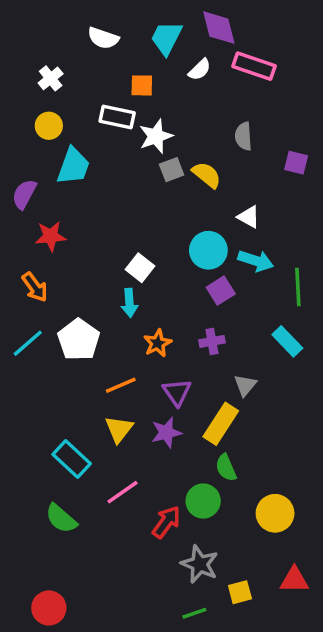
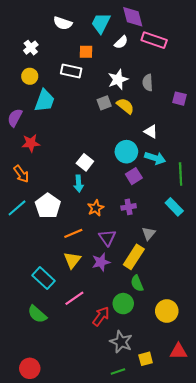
white star: (156, 136) -> (118, 79), moved

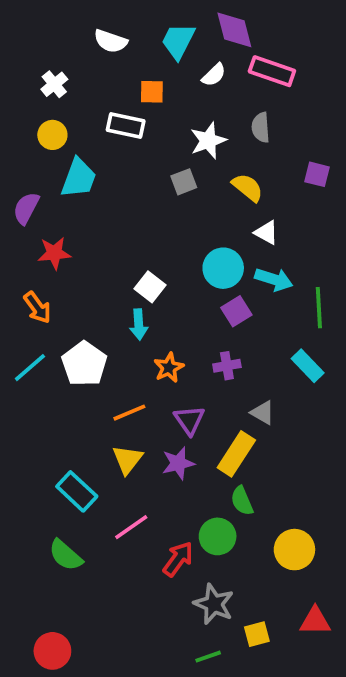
gray semicircle: (148, 83) -> (261, 127), moved
yellow semicircle: (125, 106) -> (248, 187), moved
gray triangle: (149, 233) -> (263, 413), turned -40

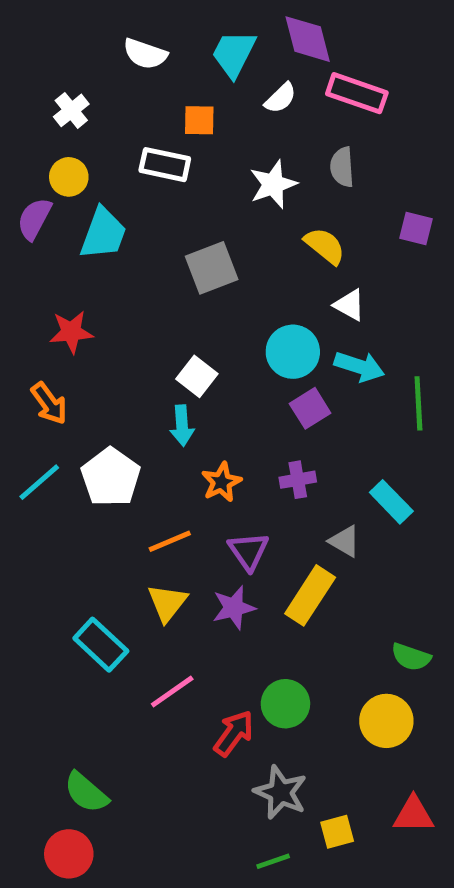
gray square: (184, 182) -> (212, 268), moved, size x1.5
purple semicircle: (26, 208) -> (34, 219), moved
cyan rectangle: (308, 366) -> (391, 502), moved
green semicircle: (242, 501) -> (411, 657), moved, turned -48
green semicircle: (66, 555) -> (86, 792), moved

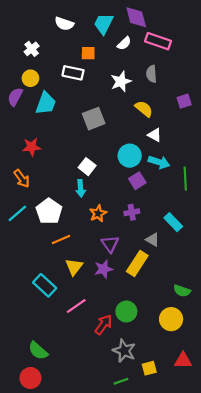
purple square: (416, 229) -> (184, 101), turned -32
orange line: (170, 541) -> (61, 240), moved

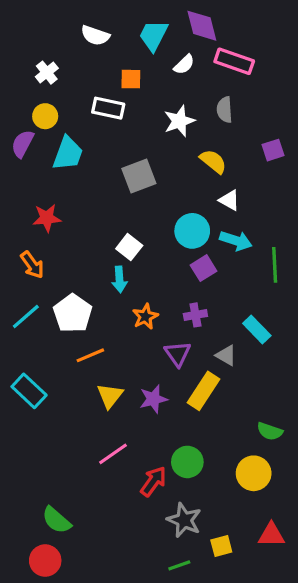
purple triangle: (110, 244) -> (178, 354), moved
cyan rectangle: (45, 285) -> (29, 391), moved

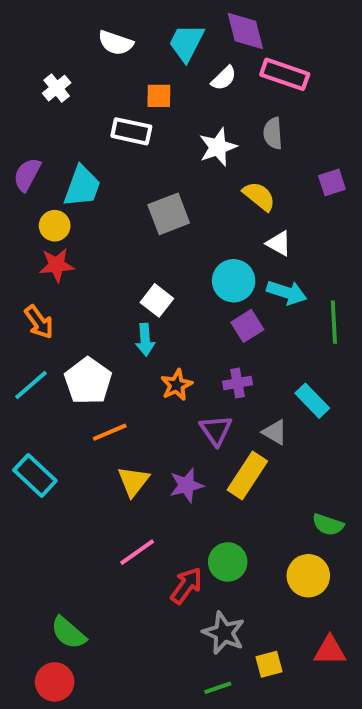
yellow circle: (45, 116) -> (55, 226), moved

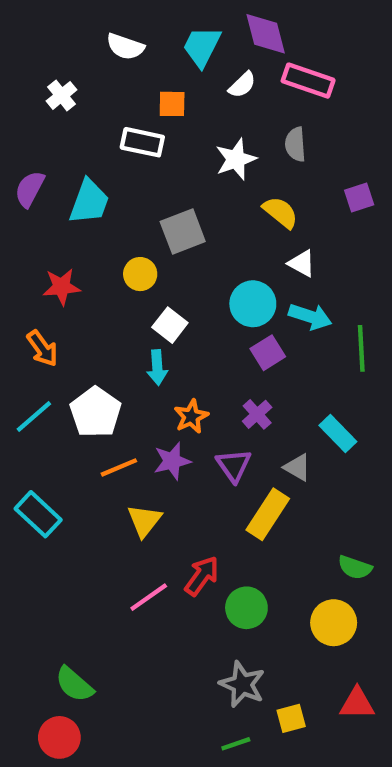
yellow circle: (55, 226) -> (140, 274), moved
purple cross: (238, 383) -> (257, 414), turned -32
purple star: (186, 485) -> (172, 461), moved
red arrow: (186, 586) -> (202, 576), moved

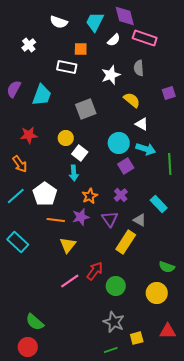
yellow circle: (140, 274) -> (66, 138), moved
orange line: (119, 467) -> (56, 220), turned 30

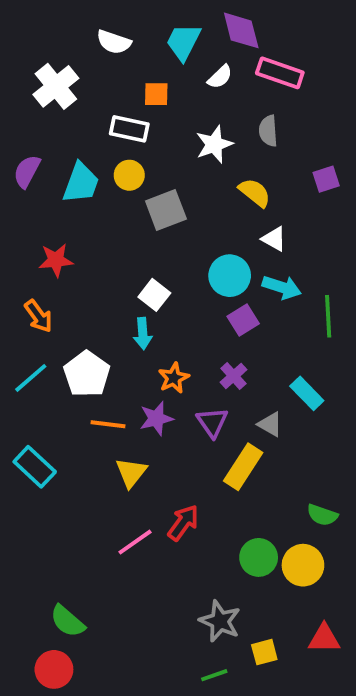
white cross: (29, 45) -> (56, 86), size x1.6
yellow circle: (66, 138) -> (129, 175), moved
green circle: (116, 286) -> (259, 557), moved

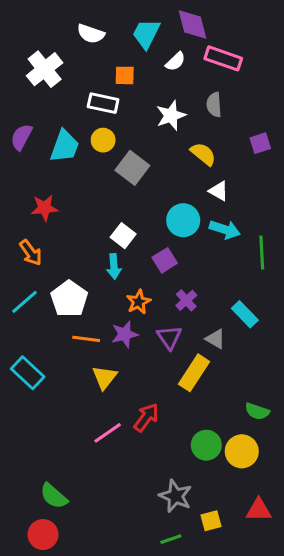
gray square: (166, 210) -> (132, 168), turned -32
purple square: (243, 320) -> (165, 260), moved

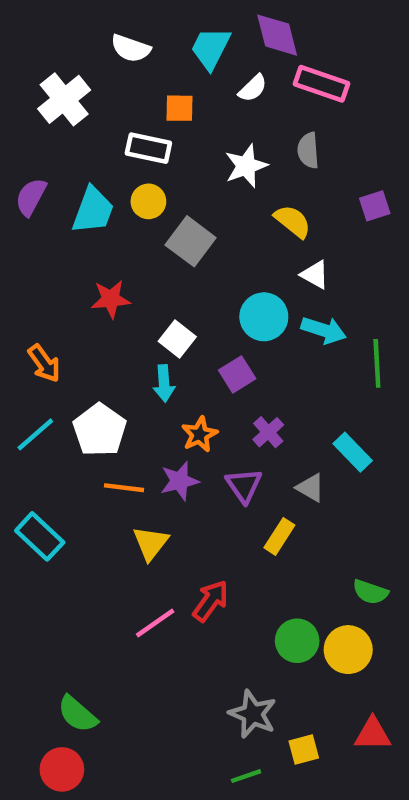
red star: (45, 208) -> (111, 299), moved
yellow rectangle: (194, 373) -> (279, 536), size x0.7

